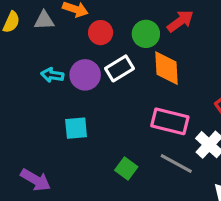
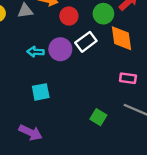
pink rectangle: (170, 121) -> (128, 78), size x0.6
cyan square: (76, 128) -> (41, 92), moved

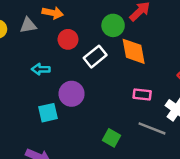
red circle: (69, 16) -> (68, 39), moved
purple circle: (60, 49) -> (72, 94), moved

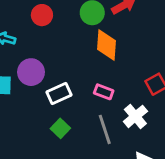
white rectangle: (95, 57) -> (59, 93), moved
gray line: (152, 128) -> (105, 129), turned 36

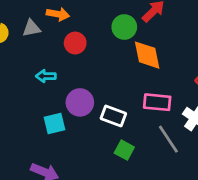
pink rectangle: (104, 92) -> (157, 102), size x1.4
white rectangle: (59, 93) -> (113, 116), turned 60

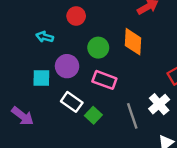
green circle: (124, 27) -> (98, 48), moved
pink rectangle: (157, 102) -> (104, 80), moved
white rectangle: (113, 116) -> (72, 102), moved

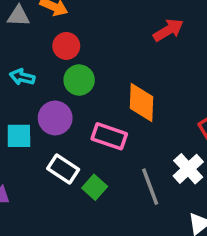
orange diamond: (133, 42) -> (142, 103), moved
green circle: (98, 48) -> (79, 80), moved

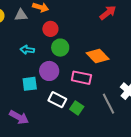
orange diamond: (142, 103) -> (98, 56), turned -40

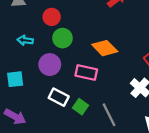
cyan square: (30, 84) -> (15, 79), moved
gray line: (109, 104) -> (109, 115), moved

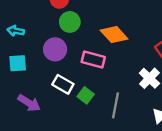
cyan arrow: (25, 40) -> (16, 31), moved
gray line: (109, 115) -> (115, 105), turned 35
purple arrow: (15, 117) -> (29, 103), moved

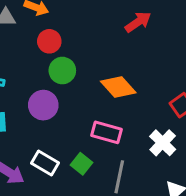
pink rectangle: (93, 60) -> (107, 132), moved
white rectangle: (63, 84) -> (45, 163), moved

